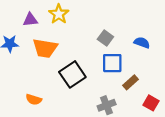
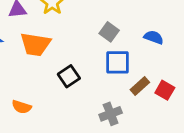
black square: (72, 74) -> (69, 76), size x0.7
red square: (151, 103) -> (165, 90), moved

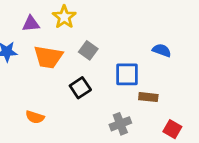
gray square: (109, 32) -> (88, 50), moved
brown rectangle: (140, 86) -> (148, 97), turned 48
red square: (165, 90) -> (172, 129), moved

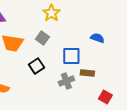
yellow star: (64, 17) -> (51, 13), moved
gray cross: (120, 124) -> (66, 81), moved

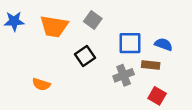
blue semicircle: (97, 38) -> (163, 44), moved
red square: (105, 97) -> (157, 96), moved

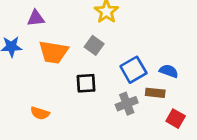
blue square: (130, 43) -> (133, 70), turned -30
black square: (85, 56) -> (86, 83), turned 30
red square: (157, 96) -> (176, 119), moved

